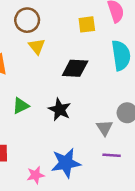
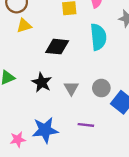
yellow triangle: (37, 46) -> (24, 26), turned 49
gray triangle: (105, 128) -> (71, 88), moved

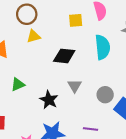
black star: (42, 82) -> (49, 100), moved
gray triangle: (71, 88) -> (75, 86), moved

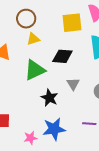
yellow square: (76, 20) -> (72, 23), size x1.5
green triangle: (18, 84) -> (35, 70), moved, size x1.6

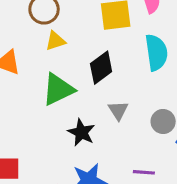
black diamond: (62, 56) -> (101, 68), turned -40

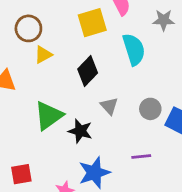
green triangle: (58, 89) -> (49, 116), moved

